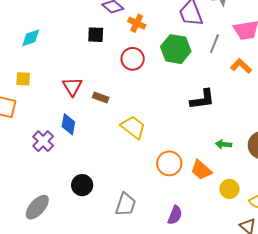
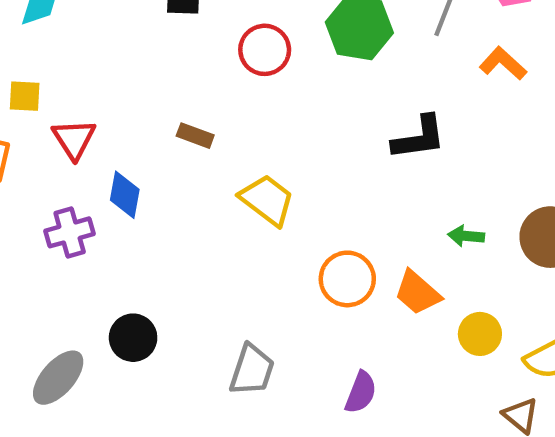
red triangle: (72, 87) -> (74, 139), moved
purple cross: (43, 141) -> (70, 232), turned 30
black circle: (82, 185) -> (133, 338), moved

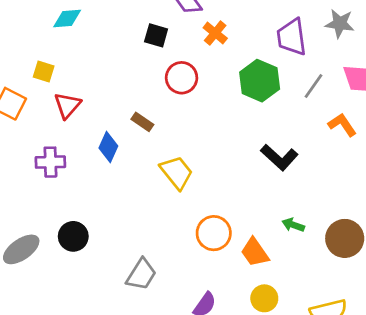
red circle: (265, 50) -> (182, 78), moved
black L-shape: (419, 138) -> (279, 157), turned 36
blue diamond: (125, 195) -> (108, 147), moved
yellow circle: (480, 334) -> (264, 298), moved

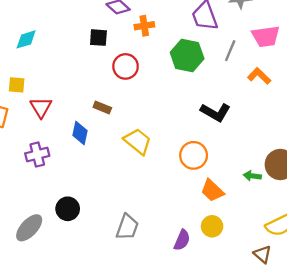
orange cross: (215, 33) -> (144, 26), turned -36
green arrow: (293, 225) -> (252, 176), moved
orange circle: (214, 233) -> (194, 155), moved
yellow circle: (264, 298) -> (212, 226), moved

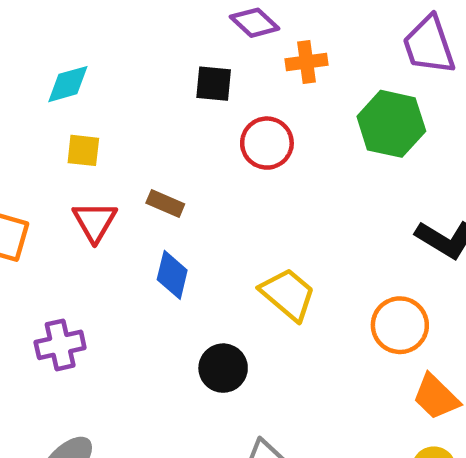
yellow square: (17, 85) -> (83, 150), moved
brown rectangle: (102, 108) -> (165, 203), moved
purple cross: (37, 155) -> (60, 345), moved
black circle: (68, 209) -> (223, 368), moved

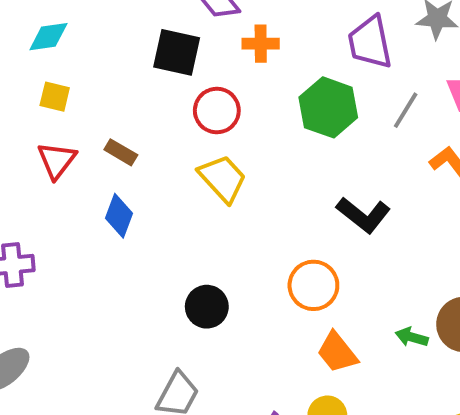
black square: (214, 84) -> (177, 52), size x1.4
yellow trapezoid: (288, 294) -> (223, 178), moved
black circle: (223, 368) -> (207, 307), moved

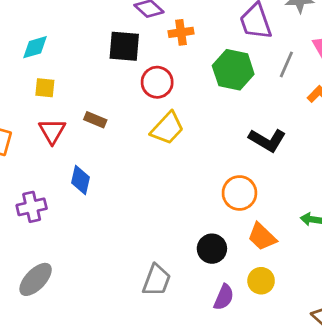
yellow trapezoid: (223, 178) -> (167, 128), turned 93
blue diamond: (119, 216) -> (80, 180), moved
black circle: (207, 307) -> (212, 249), moved

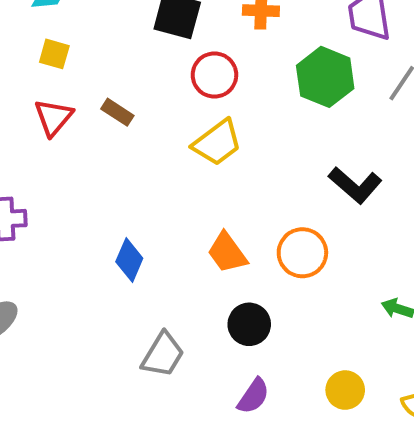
blue diamond: (80, 180) -> (129, 260), moved
orange trapezoid: (262, 237) -> (227, 253), moved
yellow circle: (261, 281) -> (345, 390), moved

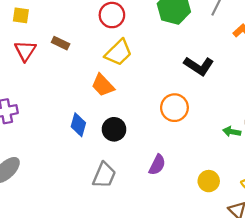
orange trapezoid: (227, 253) -> (103, 85), moved
black circle: (249, 324) -> (114, 129), moved
purple semicircle: (253, 396) -> (157, 165), moved

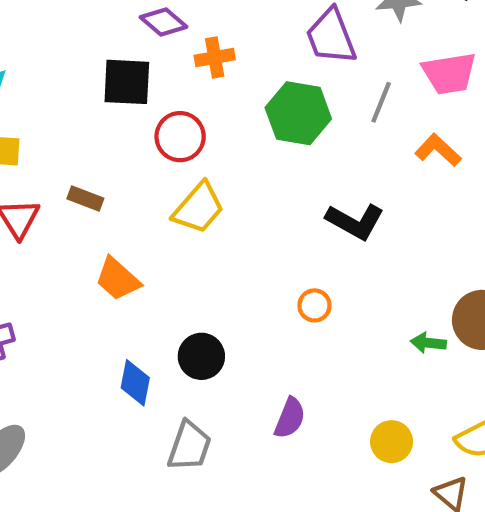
orange trapezoid: (103, 85) -> (118, 279), moved
orange circle: (174, 108) -> (314, 305), size x0.6
blue diamond: (78, 125) -> (135, 383), moved

